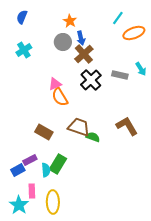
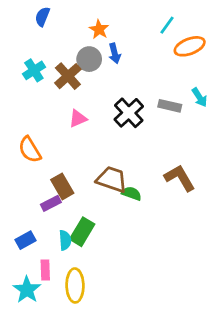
blue semicircle: (22, 17) -> (42, 17), moved
brown cross: (84, 54) -> (68, 76), moved
orange semicircle: (60, 97) -> (30, 150), moved
brown rectangle: (44, 132) -> (62, 186), turned 30
purple rectangle: (30, 160) -> (51, 203), moved

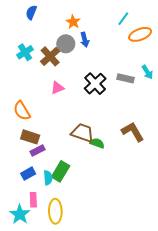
brown rectangle: (62, 186) -> (30, 137), moved, turned -42
blue rectangle: (25, 240) -> (28, 174), moved

